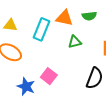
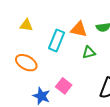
yellow triangle: (10, 25) -> (26, 25), moved

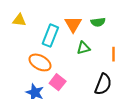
orange triangle: (79, 29) -> (73, 24), turned 48
orange ellipse: (26, 63) -> (40, 62), moved

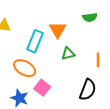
green semicircle: (98, 22) -> (90, 17), moved

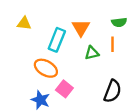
green semicircle: (90, 17) -> (119, 22), moved
orange line: (98, 60) -> (113, 44), moved

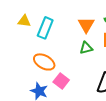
orange triangle: (81, 28) -> (86, 25), moved
cyan rectangle: (57, 40) -> (45, 28), moved

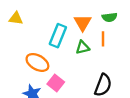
cyan rectangle: (45, 28) -> (58, 36), moved

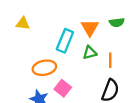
orange line: (103, 39) -> (110, 60), moved
orange ellipse: (37, 62) -> (44, 68), turned -40

